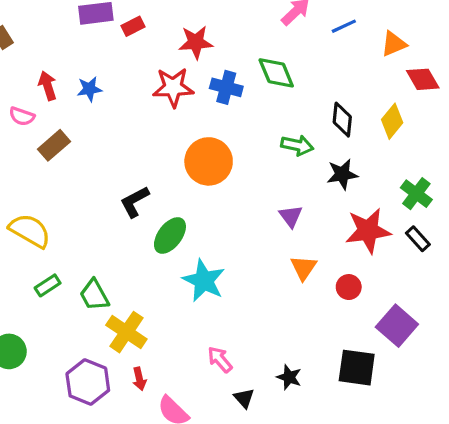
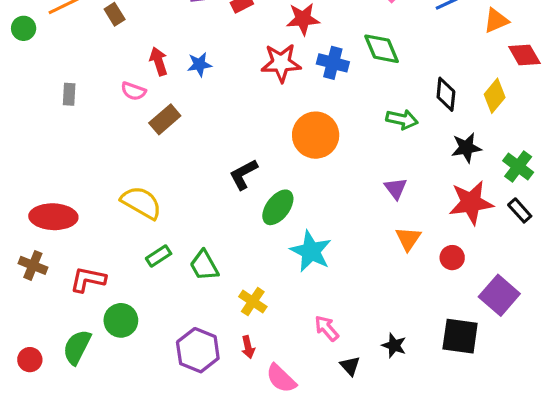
black star: (342, 174) -> (466, 148), moved
yellow cross: (126, 332) -> (253, 302), moved, size x0.7

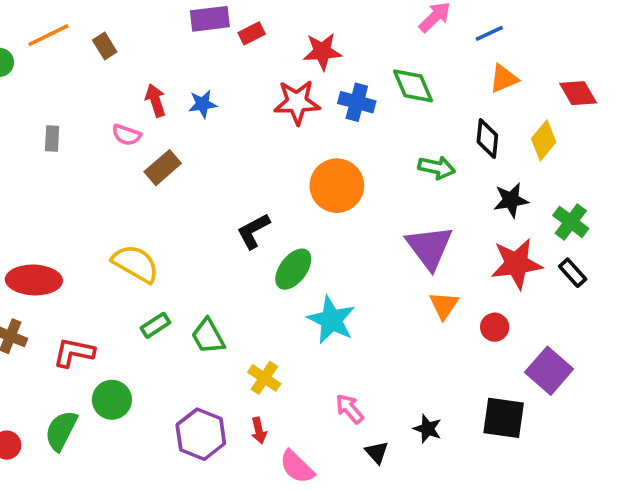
orange triangle: (496, 20) -> (504, 79), moved
purple triangle: (396, 188) -> (429, 247), size x1.8

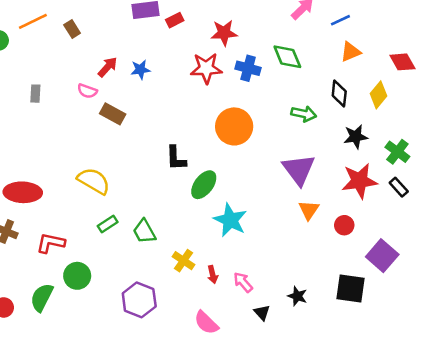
red arrow: (155, 100) -> (108, 67), turned 60
brown rectangle: (163, 168) -> (113, 114), turned 70
black L-shape: (253, 231) -> (176, 158), turned -64
red arrow: (259, 431) -> (213, 275), moved

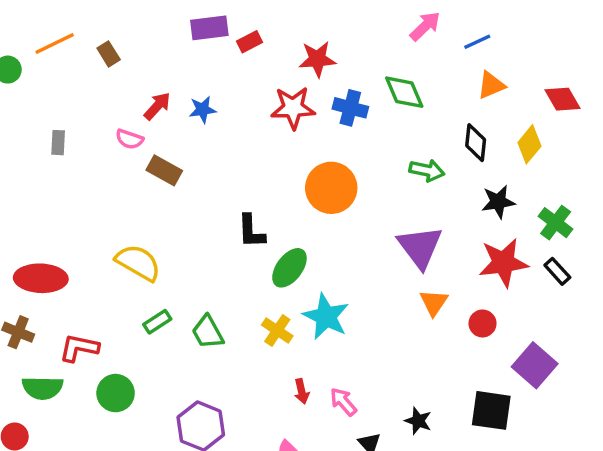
yellow cross: (183, 261) -> (277, 330), moved
green semicircle: (42, 297) -> (43, 388), moved, turned -116

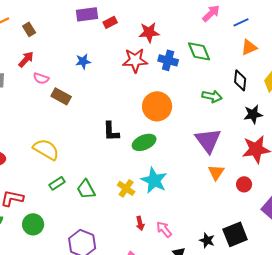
red arrow: (157, 106) -> (26, 59), moved
green ellipse: (289, 268) -> (144, 142), moved, turned 30
black square: (491, 410) -> (235, 234), moved, turned -30

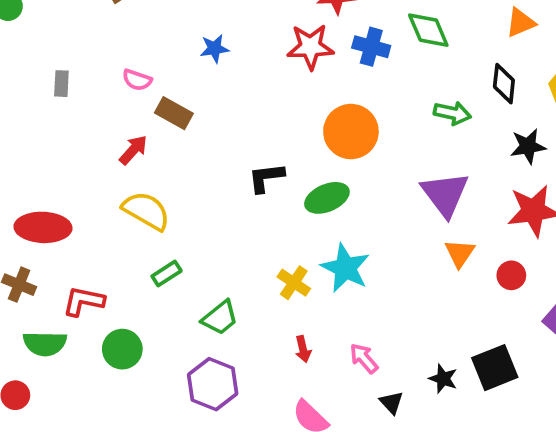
red arrow: (26, 59) -> (133, 150), moved
black L-shape: (111, 131) -> (266, 178), turned 85
green trapezoid: (86, 189) -> (220, 318), moved, turned -100
red arrow: (140, 223) -> (303, 349), moved

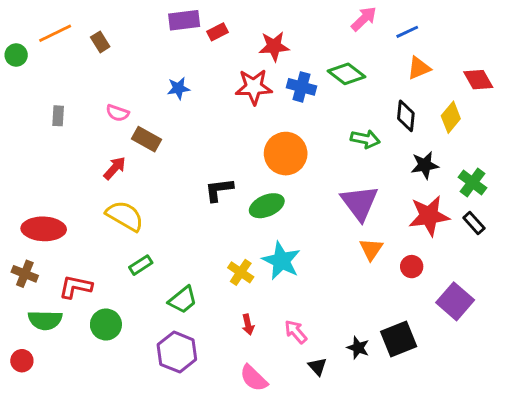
green diamond: (428, 30) -> (346, 74), turned -30

